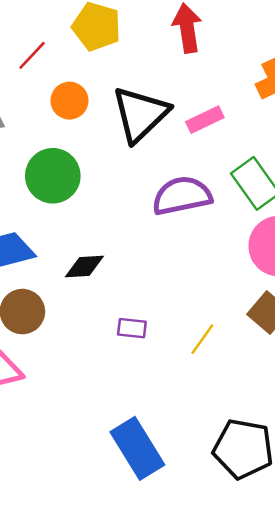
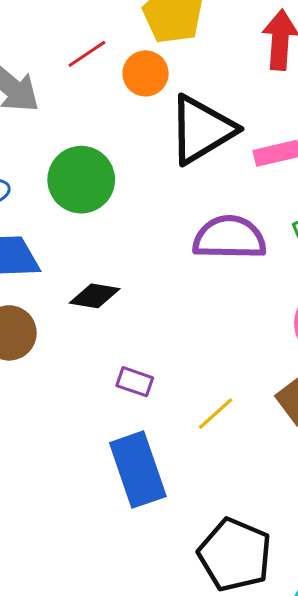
red line: (32, 55) -> (87, 54), moved
orange circle: (69, 101) -> (146, 73), moved
blue rectangle: (137, 448) -> (138, 470), moved

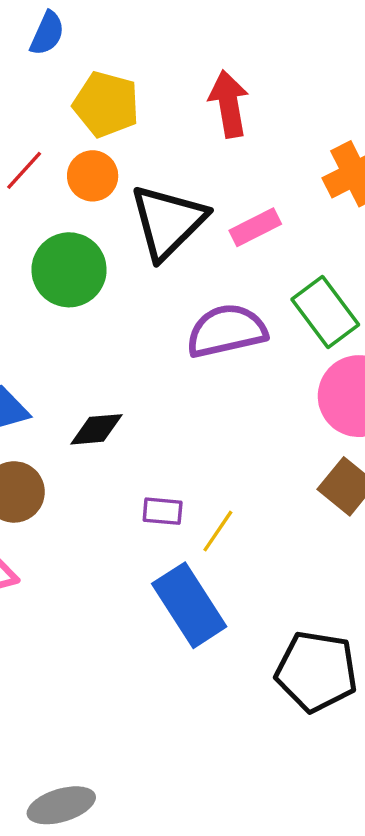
green circle: (81, 180) -> (69, 270), moved
yellow line: (216, 414) -> (218, 531), moved

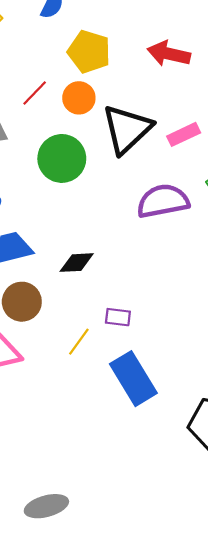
red arrow: (229, 104) -> (169, 54), turned -69
yellow line: (218, 531) -> (79, 342), moved

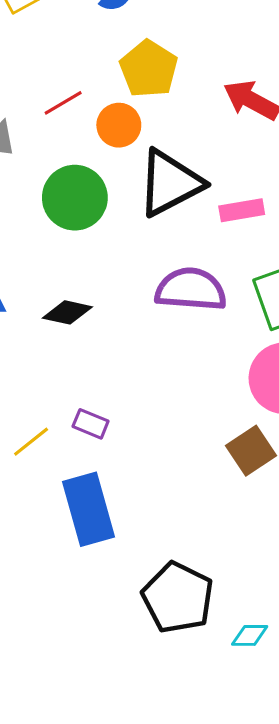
black diamond: (77, 263) -> (67, 312), moved

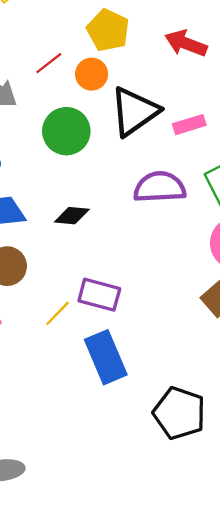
purple rectangle: (91, 424) -> (99, 295), size x1.6

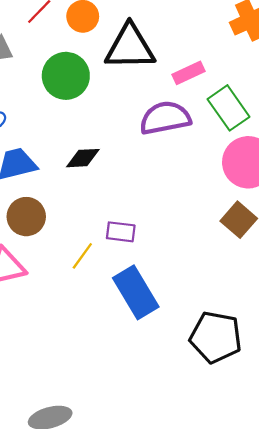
black triangle: (134, 111) -> (130, 47), turned 42
pink rectangle: (189, 125) -> (188, 73), moved
purple rectangle: (99, 295) -> (121, 232), size x0.7

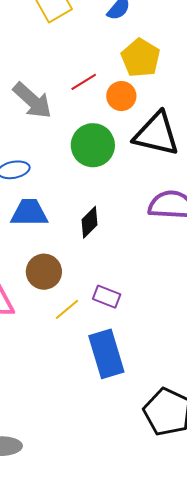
black diamond: (83, 158) -> (90, 222), turned -56
brown circle: (26, 217) -> (44, 272), moved

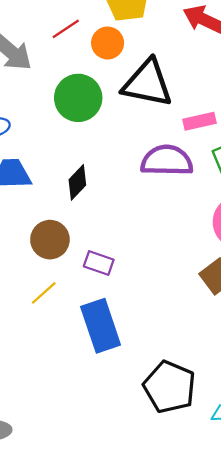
brown circle: (44, 272) -> (50, 240), moved
yellow line: (67, 309) -> (44, 293), moved

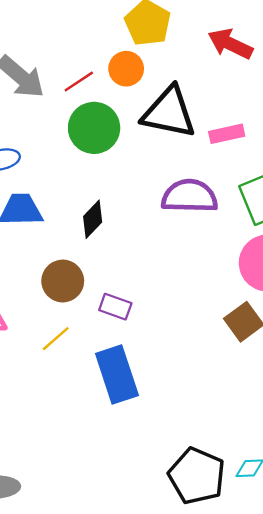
red line: (66, 29) -> (79, 82), moved
pink rectangle: (199, 121) -> (227, 134), moved
black pentagon: (170, 387) -> (197, 476), moved

